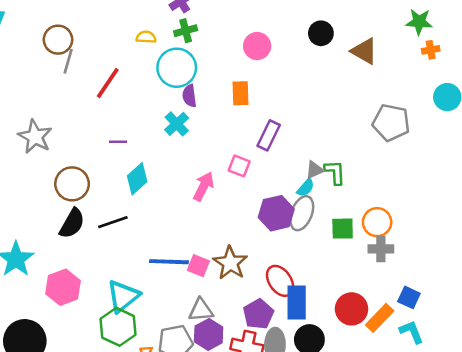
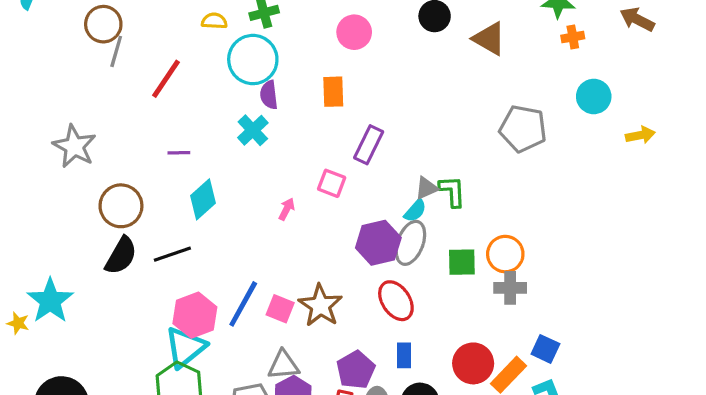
pink arrow: (203, 186) -> (287, 209), size x0.6
blue line: (169, 262) -> (243, 304), turned -63
red ellipse: (280, 281) -> (396, 301), moved
pink hexagon: (63, 287) -> (195, 315), moved
blue rectangle: (297, 303) -> (404, 355), size x0.6

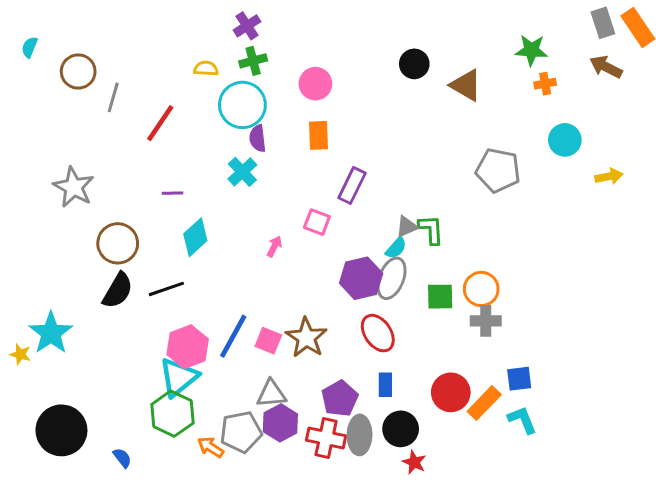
brown circle: (103, 24) -> (78, 71), moved
pink circle: (354, 32) -> (315, 84), moved
blue square: (545, 349) -> (519, 379), turned -32

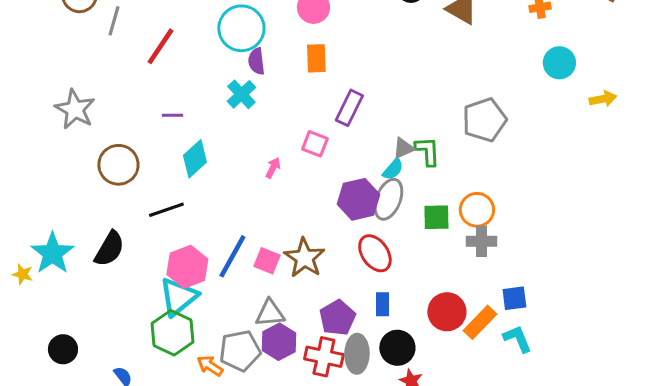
gray pentagon: (498, 170) -> (484, 120), moved, turned -30
black semicircle: (118, 290) -> (109, 249), moved
black circle: (61, 430) -> (63, 349), size x0.6

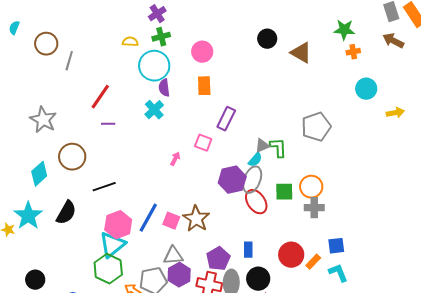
red line: (160, 46) -> (100, 97), moved
cyan diamond: (195, 159) -> (39, 174), moved
red ellipse: (375, 253) -> (256, 202), moved
orange rectangle: (480, 322) -> (313, 262), size x0.7

